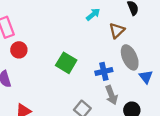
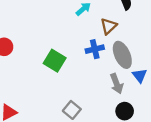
blue cross: (104, 71) -> (95, 49), moved
gray arrow: (111, 95) -> (117, 84), moved

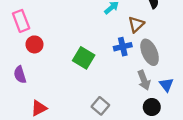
blue triangle: (140, 76) -> (166, 85), moved

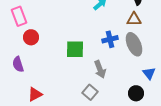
brown triangle: (136, 24) -> (134, 19), moved, turned 42
green square: (84, 58) -> (75, 49), turned -30
gray arrow: (144, 80) -> (100, 69), moved

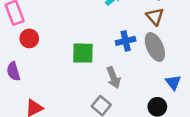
brown triangle: (134, 19) -> (155, 17), turned 49

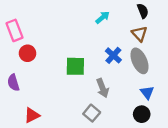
blue cross: (126, 41) -> (113, 55), turned -35
blue triangle: (173, 82) -> (147, 92), moved

